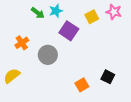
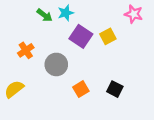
yellow square: (92, 17) -> (108, 36), moved
black square: (108, 77) -> (115, 89), moved
orange square: (82, 85) -> (81, 89), moved

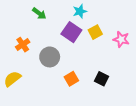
cyan star: (66, 13) -> (80, 11), moved
pink star: (134, 14) -> (121, 39), moved

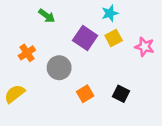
cyan star: (80, 11) -> (110, 13), moved

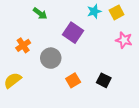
yellow square: (114, 38) -> (117, 12), moved

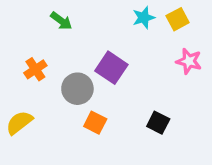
purple square: (73, 33) -> (111, 68), moved
orange square: (73, 80) -> (95, 123), moved, turned -32

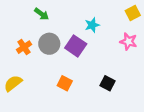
cyan star: (144, 18) -> (92, 25), moved
yellow square: (178, 19) -> (133, 13), moved
gray circle: (77, 89) -> (49, 44), moved

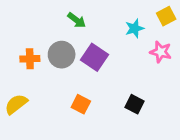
green arrow: (42, 14) -> (77, 20), moved
cyan star: (92, 25) -> (135, 28), moved
orange cross: (24, 47) -> (30, 59), turned 32

